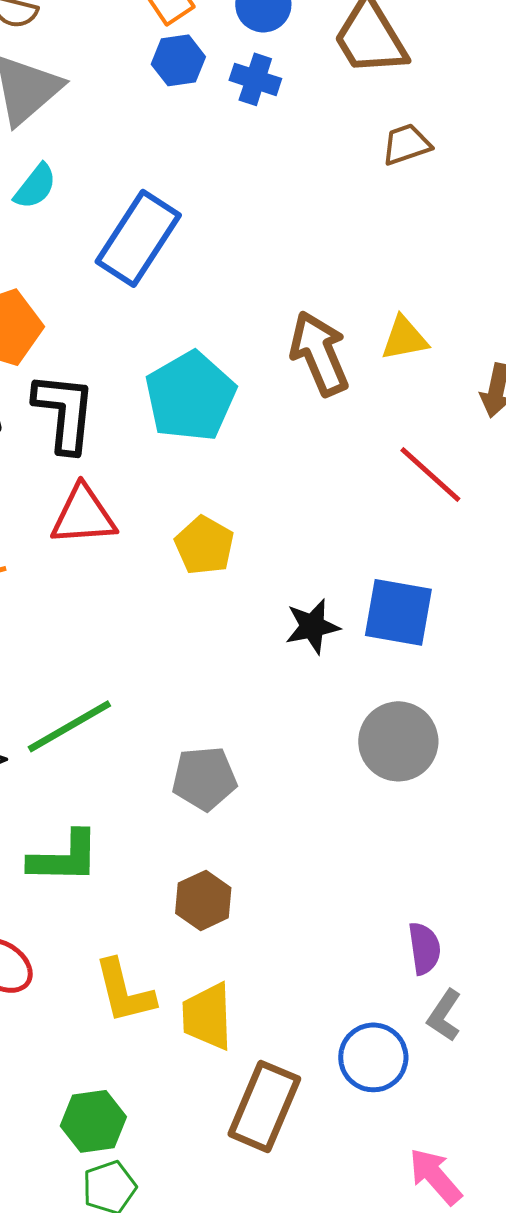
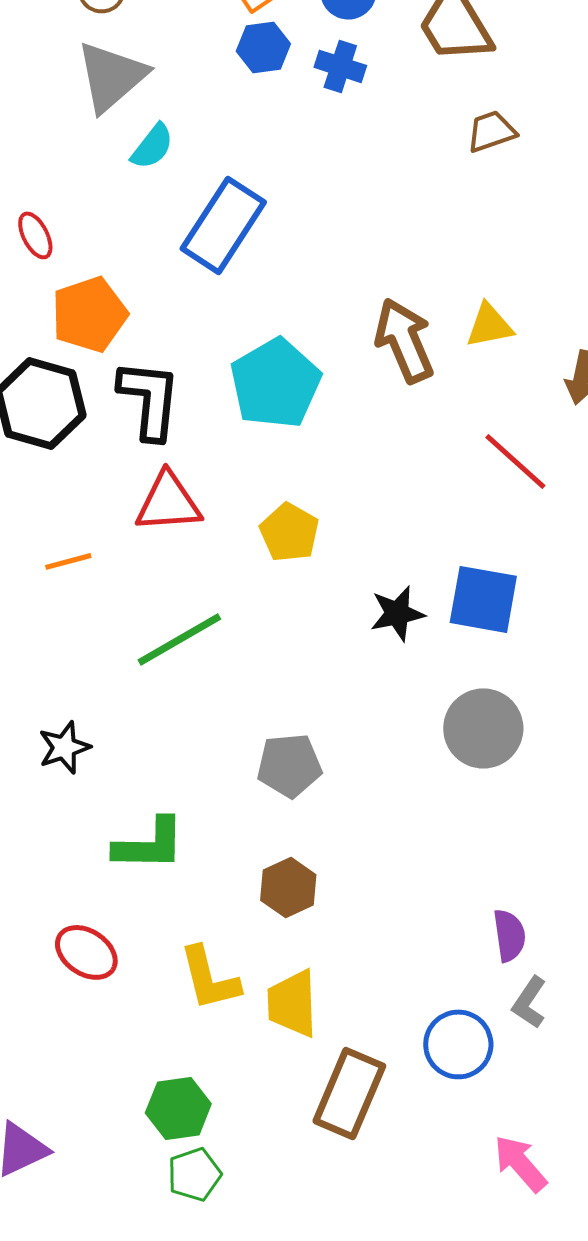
cyan semicircle: (35, 186) -> (152, 146), moved
green line: (69, 726) -> (179, 639), moved

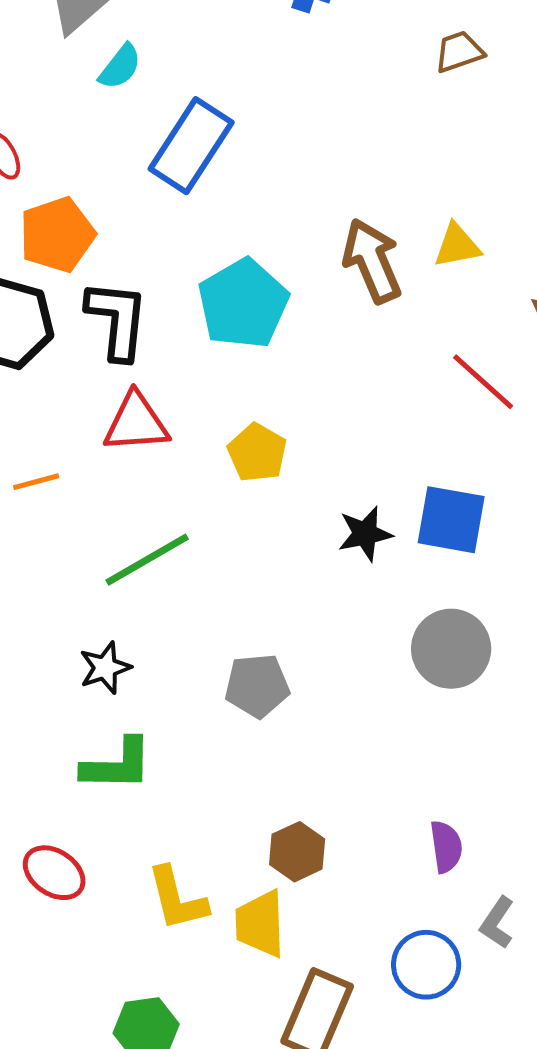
black star: (64, 747) -> (105, 668), moved
brown hexagon: (288, 887) -> (297, 852), moved
purple semicircle: (509, 935) -> (446, 847), moved

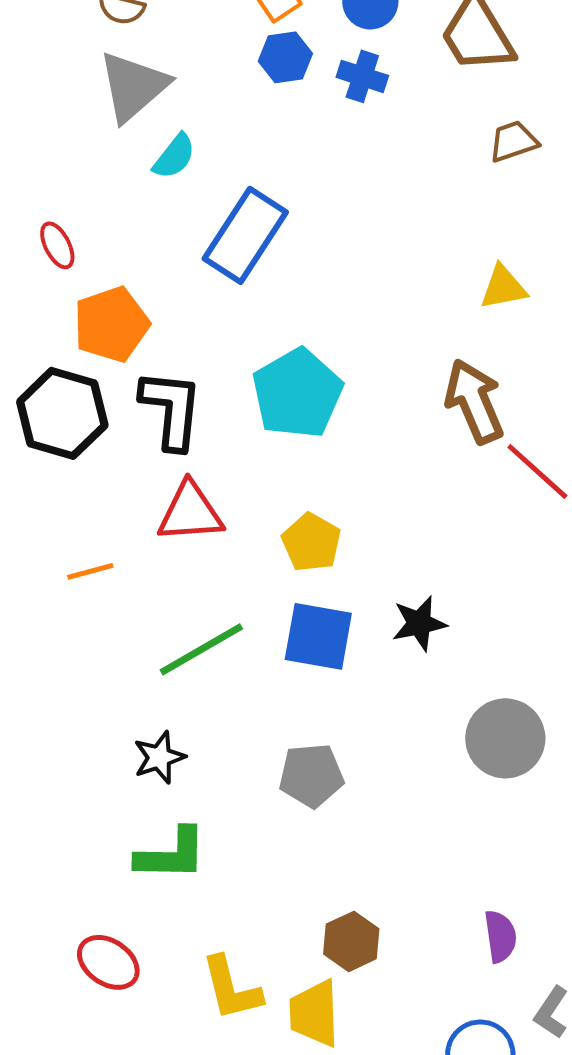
yellow triangle: (457, 246) -> (503, 287), moved
brown arrow: (372, 261) -> (474, 401), moved
blue square: (451, 520) -> (318, 636), moved

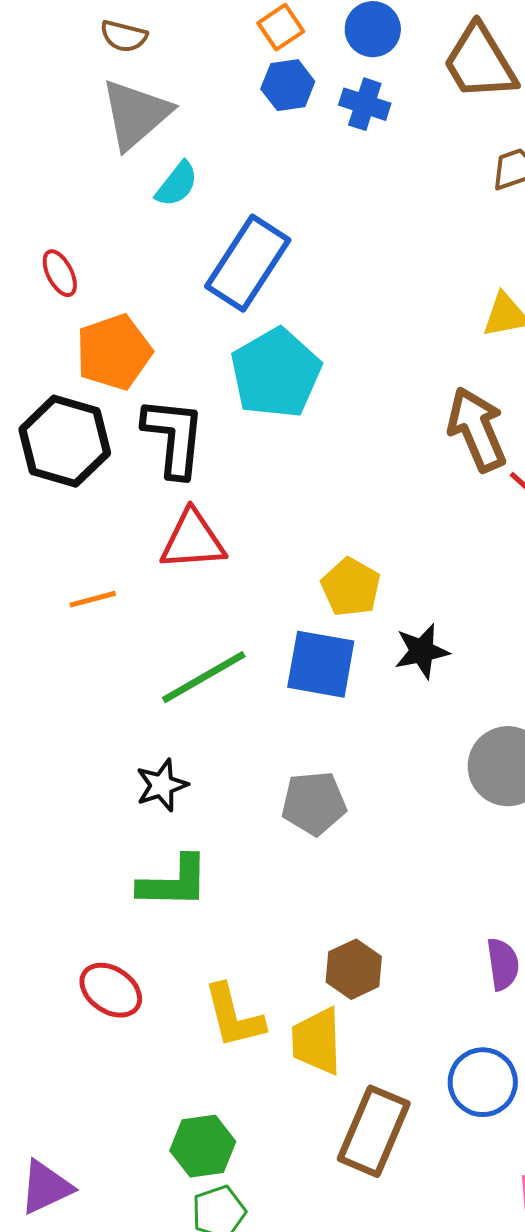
cyan pentagon: (297, 393) -> (276, 373), moved
yellow pentagon: (311, 542) -> (351, 587), moved

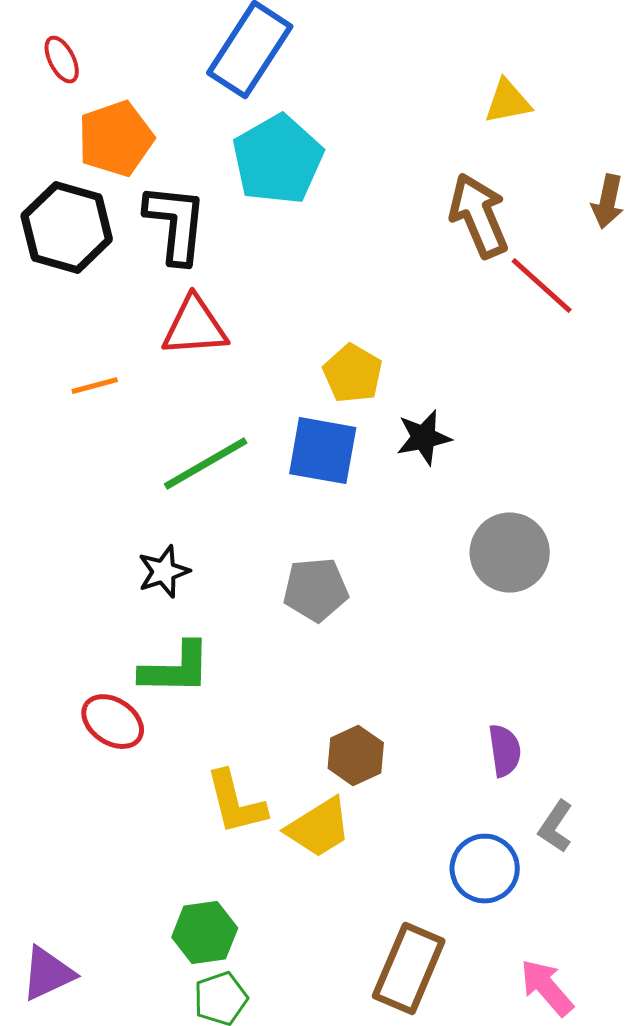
red ellipse: (111, 990) -> (113, 722), moved
yellow trapezoid: (317, 1041) -> (319, 828), turned -120
brown rectangle: (374, 1131) -> (409, 969), moved

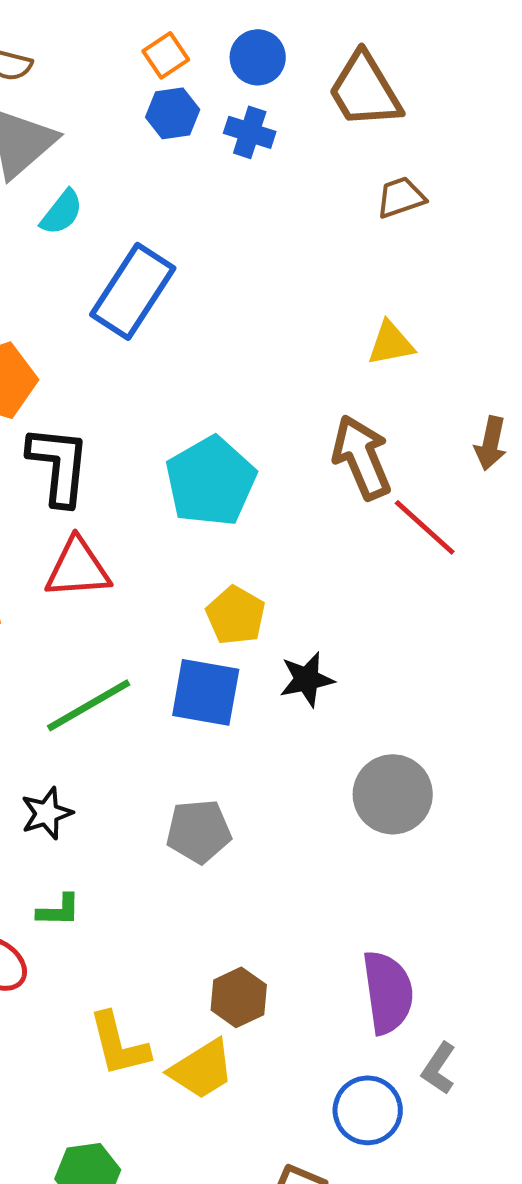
cyan pentagon: (278, 160) -> (211, 481), moved
green L-shape: (176, 669) -> (59, 910), size x0.6
purple semicircle: (505, 751) -> (388, 992), size x1.6

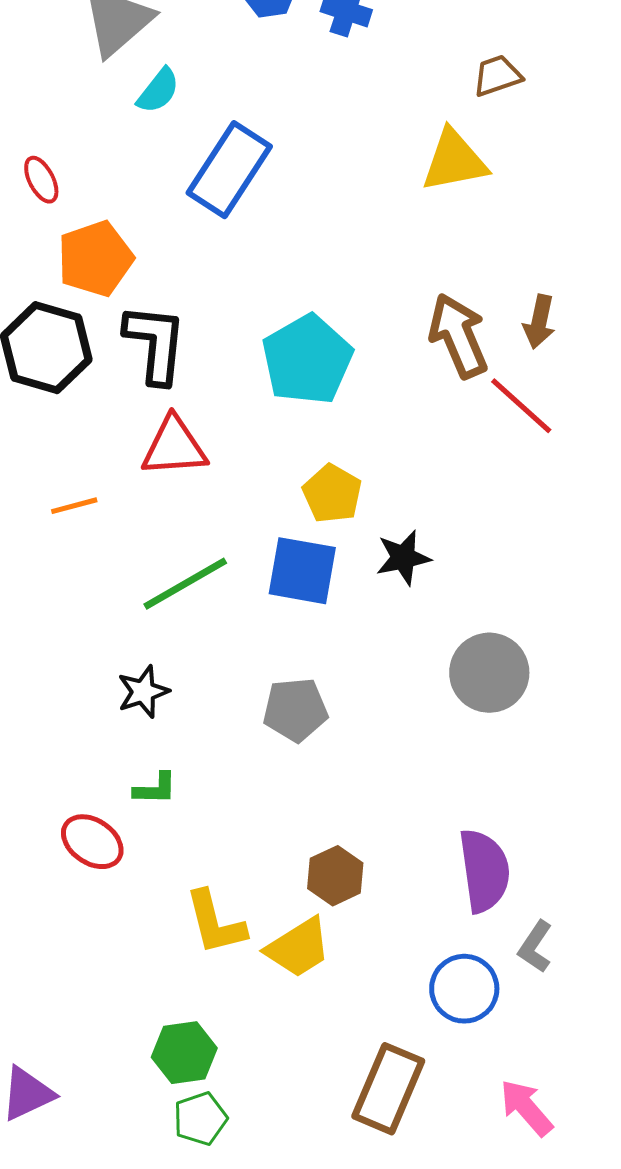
yellow triangle: (391, 343) -> (454, 161), moved, size x1.4
brown arrow: (491, 443) -> (539, 322), moved

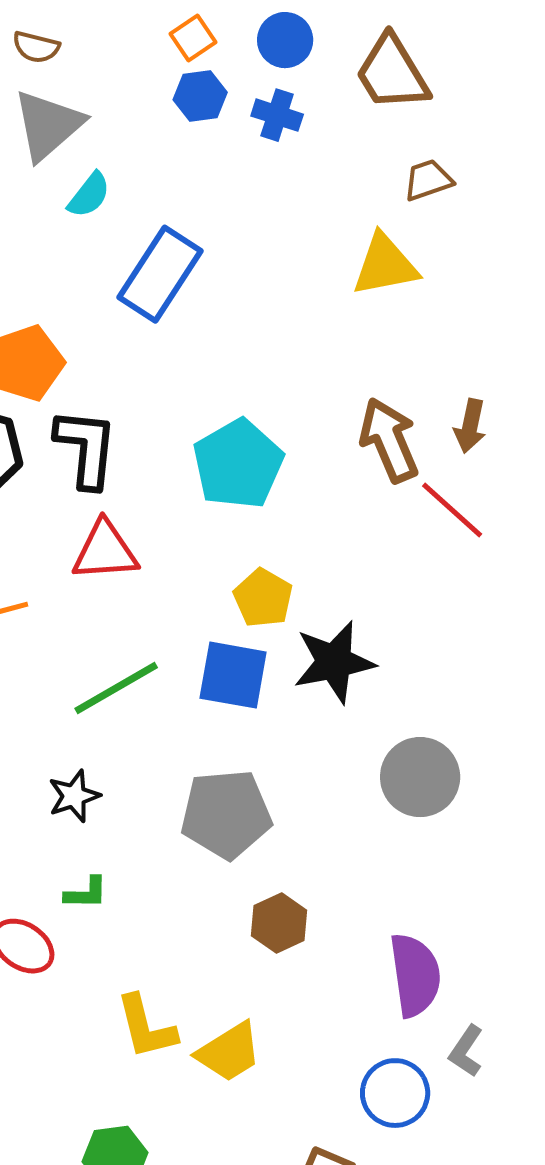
black star: (403, 558) -> (334, 662), size x1.5
gray pentagon: (295, 710) -> (226, 814), size x1.4
brown hexagon: (335, 876) -> (279, 923), moved

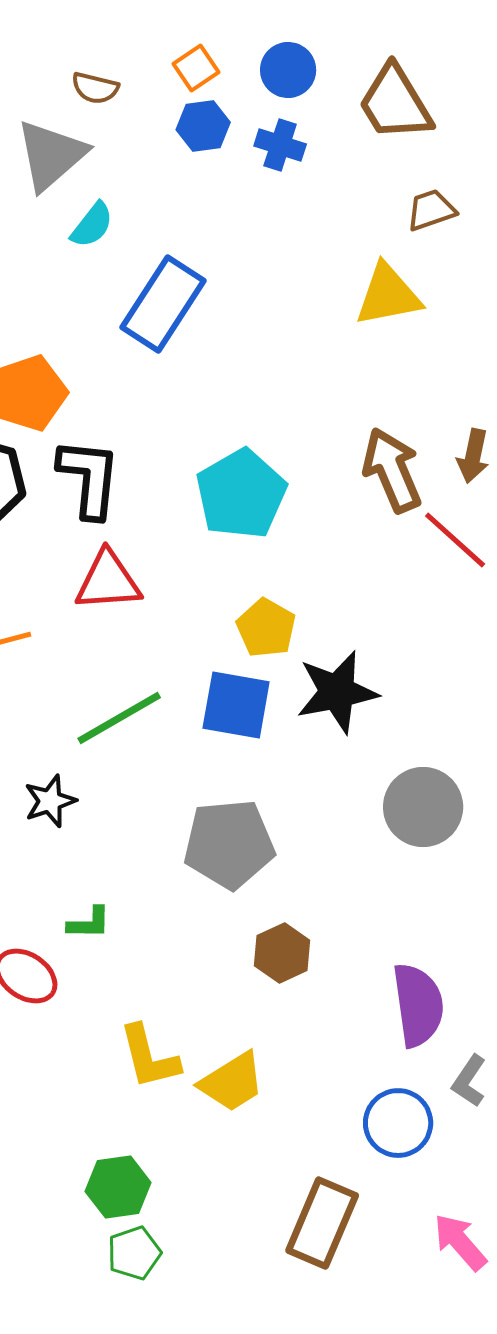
brown semicircle: (36, 47) -> (95, 88), moved
black star: (74, 796) -> (50, 801), moved

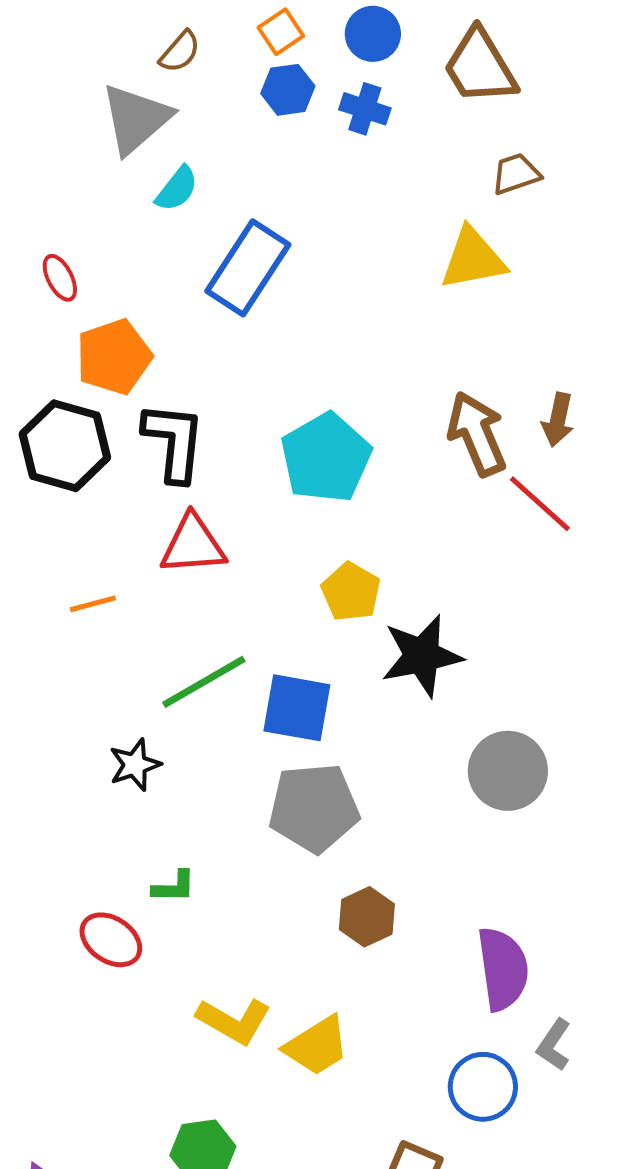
brown semicircle: (95, 88) -> (180, 52), turned -63
blue square: (236, 705) -> (297, 708), moved
yellow L-shape: (149, 1057) -> (234, 1021), turned -46

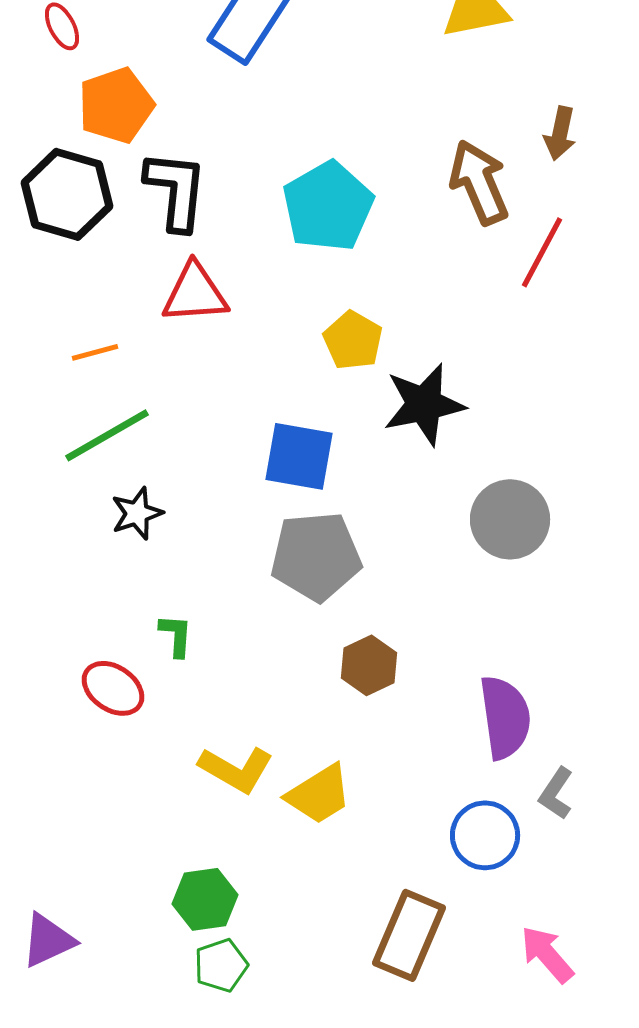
brown arrow: (558, 420) -> (560, 133), moved
red line: (540, 504) -> (542, 252), turned 76
green line: (204, 682) -> (107, 435), moved
green L-shape: (174, 887) -> (176, 635), turned -87

